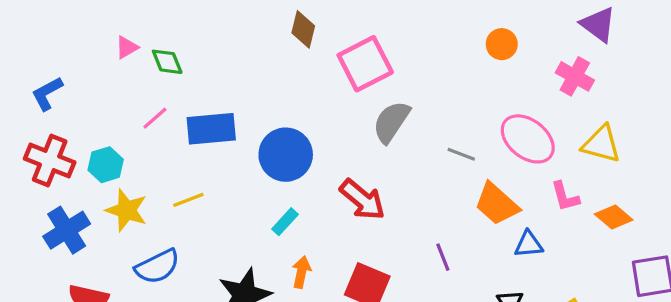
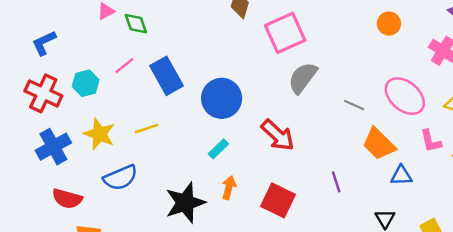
blue rectangle: (211, 129) -> (166, 76), turned 63
cyan hexagon: (106, 165) -> (86, 83), moved

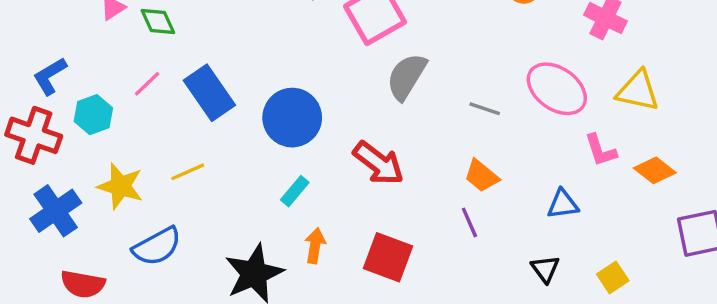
blue L-shape: (44, 43) -> (50, 76), moved
orange trapezoid: (379, 144) -> (481, 176), moved, size x0.7

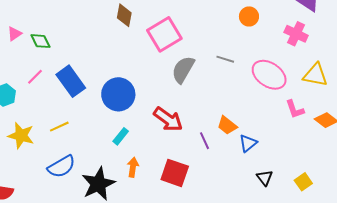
gray line: (485, 109) -> (225, 59), moved
blue triangle: (563, 204) -> (248, 143), moved, turned -30
purple line: (469, 222) -> (205, 141), moved
blue semicircle: (157, 246) -> (61, 167), moved

